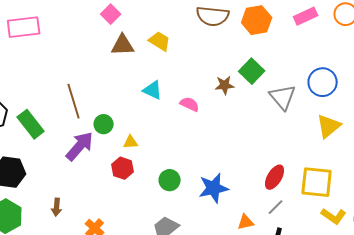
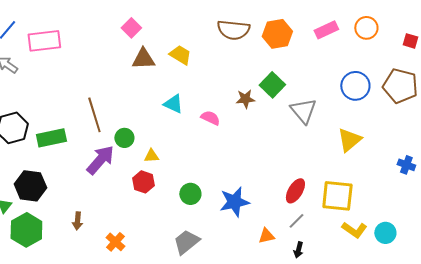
blue circle: (323, 82) -> (355, 86), moved
green rectangle: (31, 124) -> (51, 138), turned -64

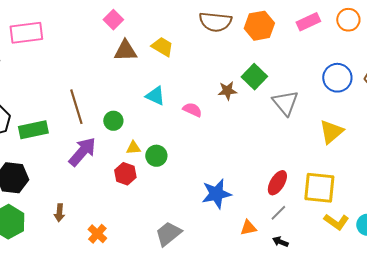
green circle: (124, 138) -> (113, 121), moved
green circle: (190, 194) -> (156, 156), moved
black arrow: (298, 250) -> (280, 242), turned 98

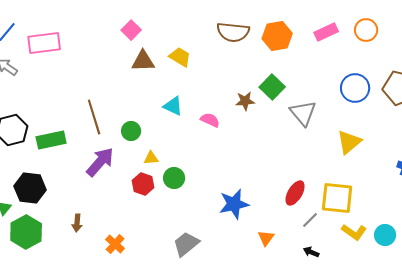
green circle: (156, 156) -> (174, 178), moved
gray line: (278, 213) -> (310, 220), moved
orange triangle: (248, 228) -> (266, 238), turned -42
black arrow: (280, 242) -> (311, 252), moved

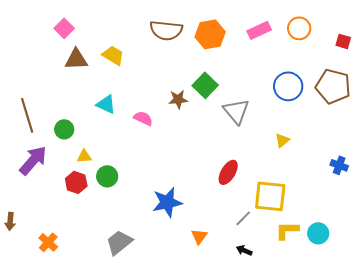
yellow triangle: (349, 142) -> (282, 140), size x0.6
red ellipse: (295, 193) -> (228, 172), moved
yellow L-shape: (354, 232) -> (287, 230), turned 145

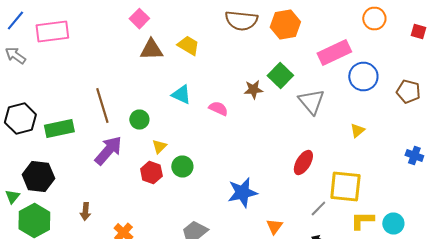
pink rectangle: (259, 30) -> (334, 52), moved, size x1.4
brown pentagon: (333, 86) -> (408, 92), moved, size x0.7
yellow triangle: (84, 156) -> (159, 146), turned -42

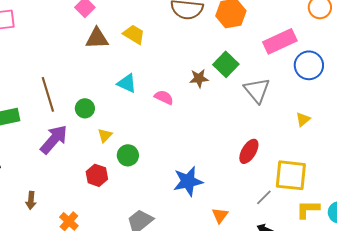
red hexagon: (151, 172) -> (97, 175), moved

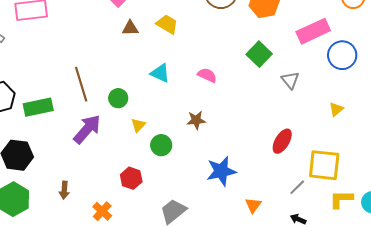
brown triangle: (97, 38) -> (130, 28), size x0.7
brown star: (199, 78) -> (196, 120), moved
gray triangle: (257, 90) -> (290, 80), size x0.7
pink semicircle: (164, 97) -> (207, 75), moved
red hexagon: (97, 175) -> (131, 178), moved

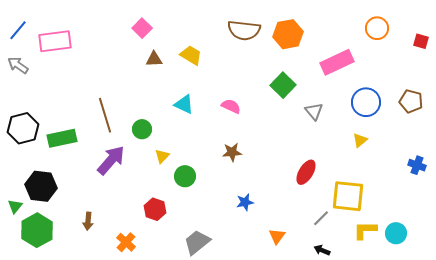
blue circle: (342, 55) -> (366, 102), moved
brown star: (196, 120) -> (232, 152), moved
blue star: (221, 171) -> (245, 202), size x0.6

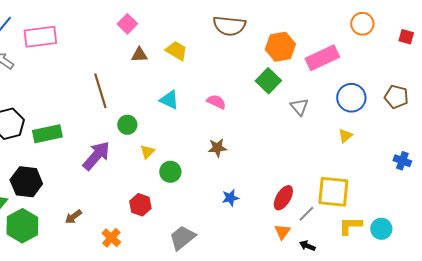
orange hexagon: (288, 34) -> (280, 47), moved
brown line: (105, 115) -> (100, 91), moved
red ellipse: (306, 172) -> (283, 198), moved
brown arrow: (88, 221) -> (73, 217), turned 48
orange triangle: (277, 236) -> (282, 232), moved

